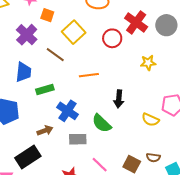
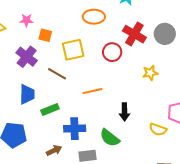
yellow square: (74, 32) -> (73, 50), turned 35
blue cross: (68, 111) -> (75, 129), turned -30

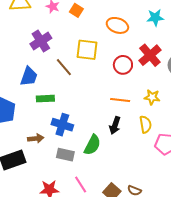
orange square: (45, 35) -> (76, 10), moved
orange line: (92, 91) -> (120, 100), moved
yellow semicircle: (158, 129) -> (145, 124), moved, turned -138
green semicircle: (110, 138) -> (92, 145), turned -120

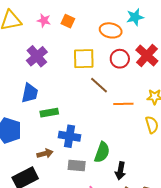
cyan star: (155, 18) -> (135, 17), moved
red circle: (123, 65) -> (120, 59), moved
brown line: (64, 67) -> (99, 85), moved
black arrow: (115, 125) -> (120, 171), moved

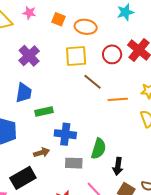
pink star: (44, 20) -> (29, 13), moved
orange ellipse: (111, 30) -> (86, 27), moved

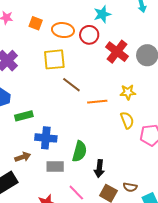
red circle: (112, 54) -> (89, 35), moved

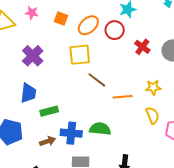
orange ellipse: (63, 30) -> (88, 25), turned -50
red cross: (117, 52) -> (142, 47), size x0.7
green semicircle: (79, 151) -> (100, 129), moved, turned -100
brown arrow: (23, 157) -> (48, 141), moved

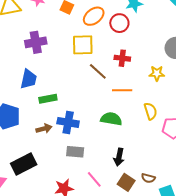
red cross: (142, 47) -> (122, 58), moved, turned -35
purple cross: (33, 56) -> (36, 42), turned 30
yellow star: (153, 87) -> (157, 73), moved
green semicircle: (100, 129) -> (111, 119), moved

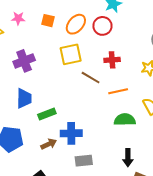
green semicircle: (111, 119) -> (125, 120), moved

